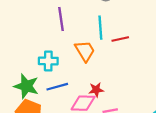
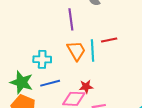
purple line: (61, 19) -> (71, 19), moved
cyan line: (100, 28) -> (93, 50), moved

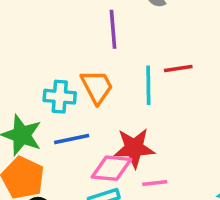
orange trapezoid: (76, 51) -> (97, 87), moved
red star: (86, 87) -> (134, 148), size x1.6

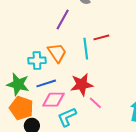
purple line: (113, 29) -> (63, 20), turned 40
pink diamond: (112, 168) -> (53, 100), moved
pink line: (155, 183) -> (95, 103), turned 56

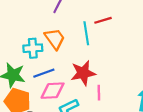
pink line: (95, 103) -> (99, 93), turned 48

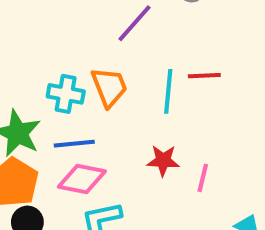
red star: (83, 73) -> (163, 161), moved, size x0.7
pink line: (99, 93) -> (203, 178), moved

